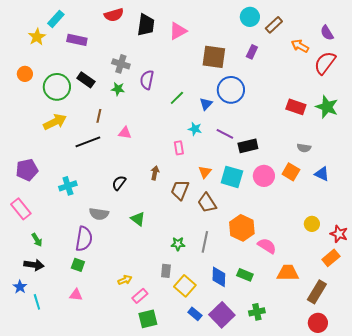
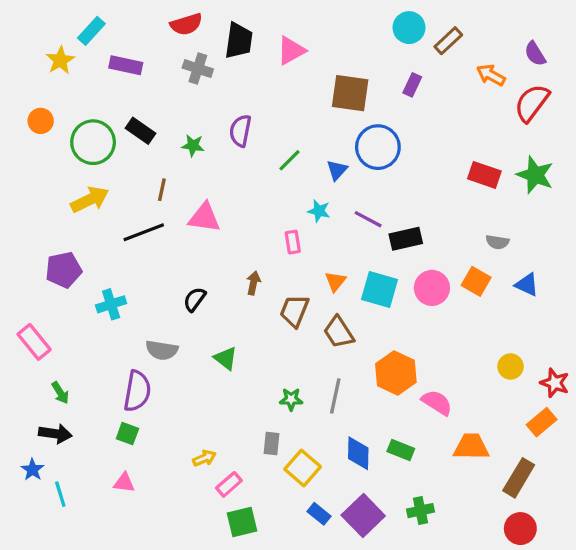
gray cross: (121, 64) -> (198, 69), moved
pink triangle: (125, 133) -> (204, 218), size x1.5
purple pentagon: (27, 170) -> (64, 270), moved

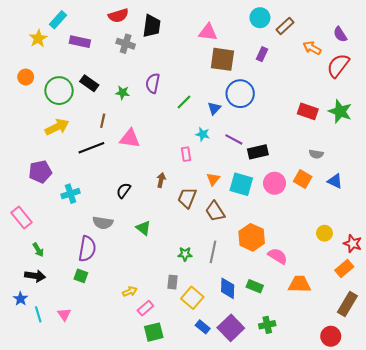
pink triangle: (291, 51) -> (208, 32), moved, turned 36
brown rectangle: (519, 478) -> (347, 304), moved
pink triangle: (124, 483) -> (64, 314), moved, turned 48

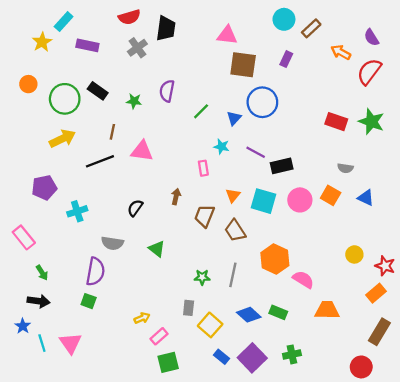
gray cross: (126, 44) -> (137, 48), turned 36
blue diamond: (228, 288) -> (249, 315), turned -50
pink triangle: (64, 314) -> (70, 343), size x1.5

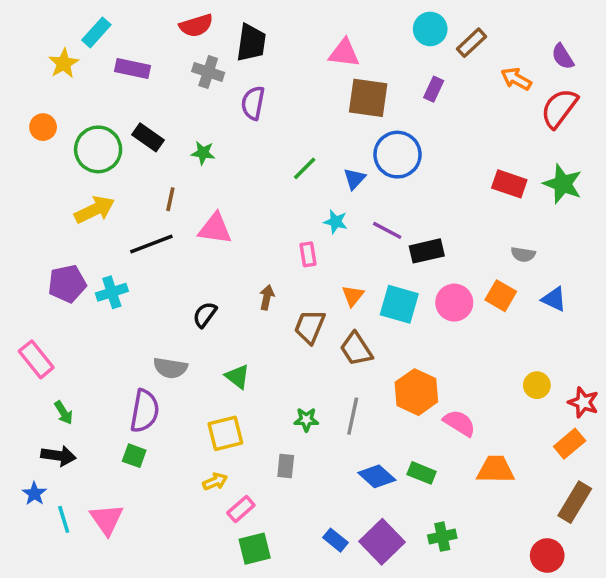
gray cross: (137, 48) -> (208, 72), turned -36
purple semicircle: (167, 91) -> (253, 103), moved
cyan cross: (77, 211) -> (112, 292), moved
yellow square: (210, 325) -> (225, 433), moved, turned 35

